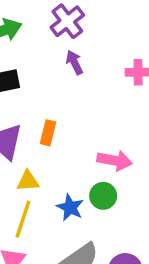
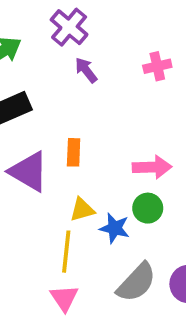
yellow triangle: (28, 181) -> (82, 210), moved

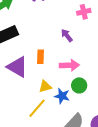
purple arrow: (86, 70) -> (67, 35), moved
pink arrow: (152, 167) -> (69, 65), moved
yellow line: (66, 252) -> (37, 108), turned 35

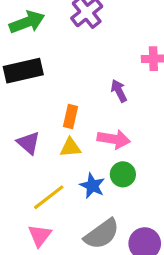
purple triangle: (17, 67) -> (28, 143), moved, size x0.7
yellow triangle: (45, 86) -> (70, 147), moved

